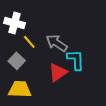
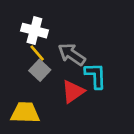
white cross: (15, 23) -> (34, 31), moved
gray square: (17, 61) -> (40, 70), moved

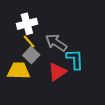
white cross: (34, 31) -> (27, 24), turned -30
yellow trapezoid: (25, 113) -> (19, 71), moved

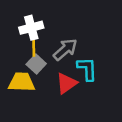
yellow line: (29, 42) -> (34, 48), turned 40
gray arrow: (56, 43) -> (65, 49), turned 105

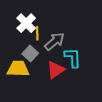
white cross: (31, 28) -> (26, 23), turned -30
yellow line: (34, 48) -> (37, 33), moved

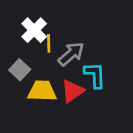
gray square: (30, 54) -> (20, 70), moved
yellow trapezoid: (18, 69) -> (42, 91), moved

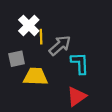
gray square: (20, 70) -> (17, 59), turned 35
red triangle: (72, 91) -> (77, 96), moved

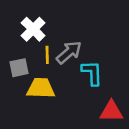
yellow line: (41, 37) -> (47, 55), moved
red triangle: (77, 96) -> (111, 111), moved, turned 35

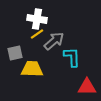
white cross: (33, 29) -> (37, 19), moved, turned -36
yellow line: (47, 55) -> (37, 34), moved, turned 56

